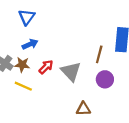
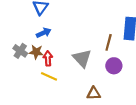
red arrow: (46, 67) -> (48, 58), moved, turned -48
yellow line: (23, 86) -> (49, 76), moved

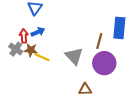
red arrow: (48, 58) -> (24, 36), moved
purple circle: (114, 66) -> (104, 63), size x1.5
yellow line: (49, 76) -> (42, 57), moved

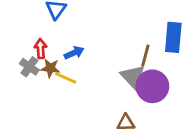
blue arrow: (38, 32) -> (74, 53), moved
gray triangle: (74, 56) -> (133, 77), moved

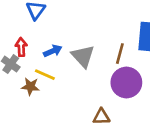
brown star: (50, 68) -> (30, 86), moved
gray triangle: (133, 77) -> (83, 56), moved

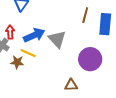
blue arrow: (53, 51) -> (34, 35), size x1.5
brown line: (120, 54) -> (85, 15), moved

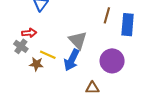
red arrow: (10, 32) -> (29, 33), turned 88
blue arrow: (34, 35) -> (72, 60), moved, turned 140

